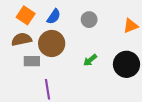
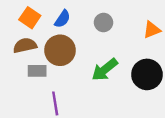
green arrow: (90, 60) -> (105, 70), size x1.6

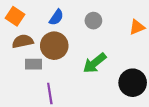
orange square: (30, 18) -> (15, 16), moved
black circle: (147, 74) -> (133, 83), moved

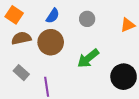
gray rectangle: (34, 64) -> (21, 73), moved, turned 42

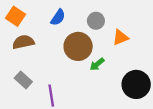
orange triangle: (128, 25) -> (120, 37), moved
brown circle: (51, 42) -> (78, 46), moved
green arrow: (88, 58) -> (97, 64), size x0.6

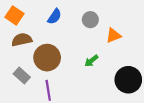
brown circle: (78, 46) -> (47, 58), moved

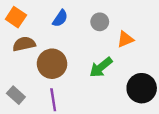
green arrow: (91, 61) -> (101, 67), size x1.5
gray rectangle: (22, 76) -> (16, 95), moved

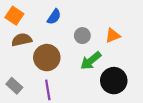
gray circle: (100, 22) -> (82, 36), moved
black circle: (142, 88) -> (114, 81), moved

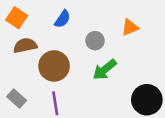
orange triangle: (113, 36) -> (130, 27), moved
black circle: (114, 81) -> (147, 100), moved

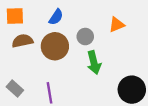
orange square: (17, 18) -> (15, 16), turned -36
brown circle: (54, 66) -> (55, 46), moved
green arrow: (105, 70) -> (94, 63), turned -65

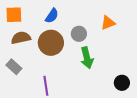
gray rectangle: (15, 88) -> (14, 67), moved
black circle: (132, 90) -> (122, 83), size x0.6

